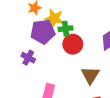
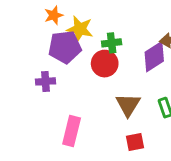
green cross: (66, 29) -> (112, 43), moved
purple cross: (28, 58) -> (45, 81), turned -32

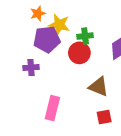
brown triangle: (128, 105) -> (99, 87), turned -40

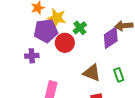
green cross: (85, 36) -> (80, 28), turned -32
red circle: (79, 53) -> (65, 43), moved

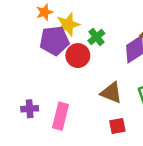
yellow star: (57, 18) -> (68, 25), turned -30
purple cross: (32, 56) -> (30, 109), moved

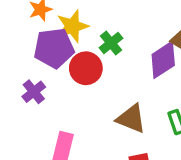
purple cross: (30, 109) -> (34, 92), moved, turned -35

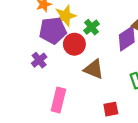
brown triangle: (131, 119) -> (94, 69), moved

